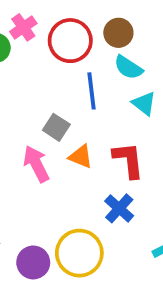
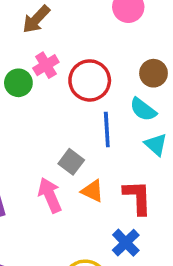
brown circle: (118, 33) -> (154, 73), moved

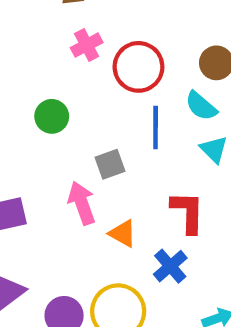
green circle: (18, 83) -> (52, 116), moved
gray square: (71, 162) -> (110, 164), turned 30
orange triangle: (92, 191) -> (123, 233), moved

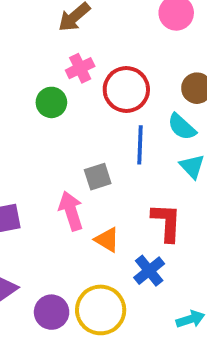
green circle: (52, 116) -> (51, 102), moved

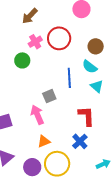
red circle: (126, 89) -> (59, 38), moved
orange triangle: (107, 240) -> (44, 141), moved, turned -48

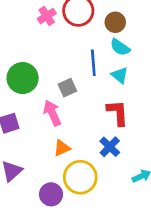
brown circle: (96, 46) -> (115, 22), moved
green circle: (22, 60) -> (23, 78), moved, size x1.5
cyan triangle: (97, 86) -> (120, 75), moved
purple circle: (32, 167) -> (51, 194), moved

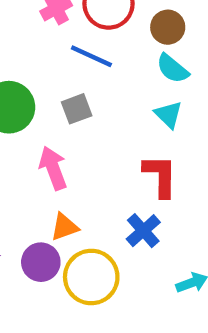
blue line: (93, 63) -> (91, 56), moved, turned -65
gray square: (67, 88) -> (77, 109), moved
purple circle: (51, 194) -> (41, 262), moved

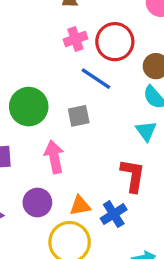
orange triangle: (65, 227) -> (80, 206), moved
purple circle: (41, 262) -> (37, 203), moved

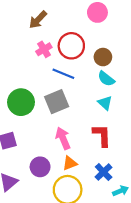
gray square: (79, 116) -> (57, 102), size x1.5
pink arrow: (54, 157) -> (63, 138), moved
blue cross: (114, 214) -> (104, 172), moved

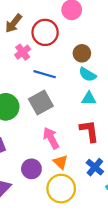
red circle: (71, 46) -> (45, 32), moved
cyan triangle: (105, 103) -> (89, 99), turned -35
orange triangle: (70, 163) -> (61, 162), turned -49

